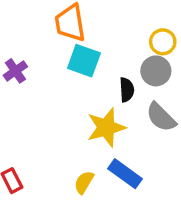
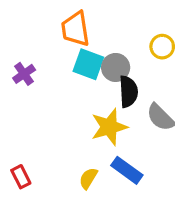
gray circle: (156, 71) -> (116, 67), moved
black semicircle: (127, 90) -> (128, 92), size x1.4

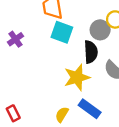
gray circle: (116, 67) -> (100, 30), moved

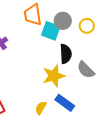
gray circle: (100, 30) -> (63, 21), moved
cyan square: (62, 32) -> (51, 31), moved

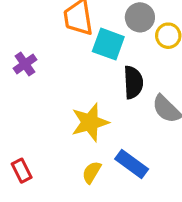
gray circle: (63, 21) -> (140, 17), moved
yellow star: (54, 76) -> (90, 122), moved

